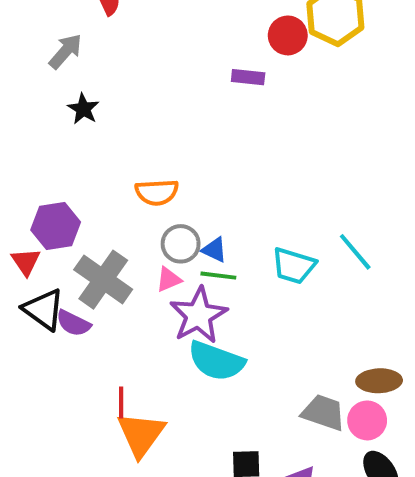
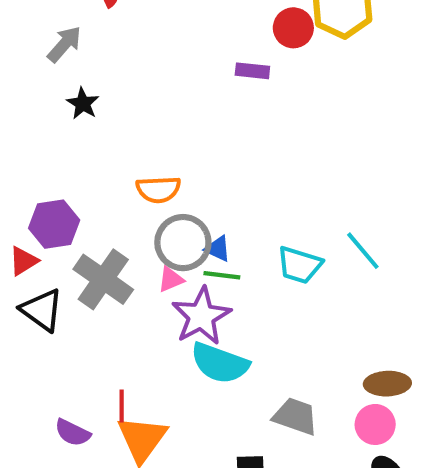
gray circle: (181, 244) -> (183, 243), size x1.4
red triangle: (26, 262) -> (23, 261), turned 32
purple semicircle: (73, 323) -> (73, 433), moved
gray trapezoid: (323, 413) -> (295, 416), moved

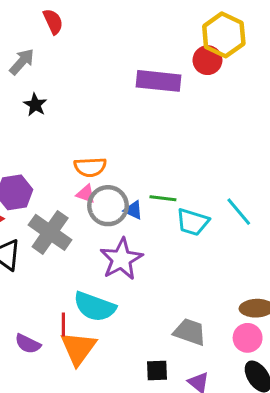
red circle: (293, 28) -> (207, 60), moved
purple rectangle: (252, 71) -> (158, 81), size x1.8
green line: (222, 275) -> (163, 198), moved
pink triangle: (171, 279) -> (86, 194), moved, turned 42
cyan semicircle: (220, 363) -> (95, 307), moved

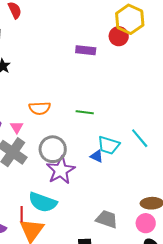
purple rectangle: (158, 81) -> (86, 50), size x0.7
pink triangle: (86, 194) -> (17, 127), moved, turned 40
green line: (163, 198) -> (85, 112), moved
gray circle: (108, 206) -> (53, 149), moved
blue triangle: (133, 210) -> (97, 156), moved

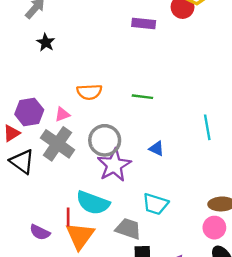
pink triangle: (17, 127) -> (62, 114), turned 40
cyan line: (140, 138) -> (207, 127), turned 30
cyan trapezoid: (109, 145) -> (155, 204), moved
gray trapezoid: (107, 219) -> (128, 229), moved

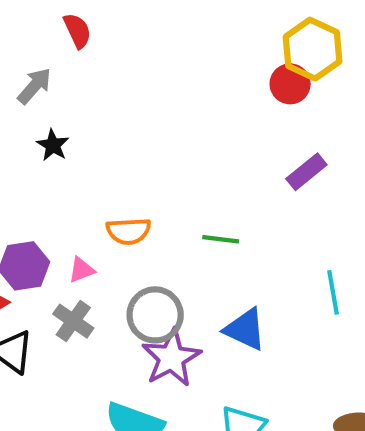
purple rectangle: (144, 24) -> (306, 172), moved, turned -45
gray cross: (57, 144) -> (73, 321), size x0.7
blue triangle: (157, 149) -> (245, 329), size x1.6

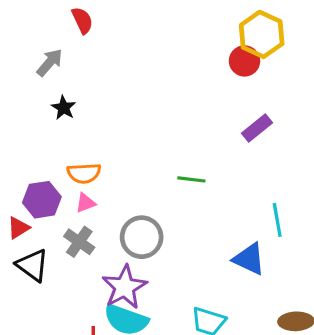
orange semicircle: (129, 231) -> (84, 173), moved
blue triangle: (245, 329) -> (249, 259), moved
purple star: (171, 358) -> (124, 287), moved

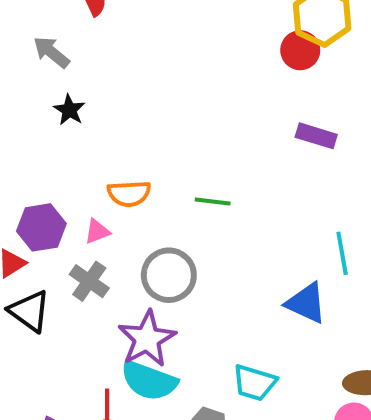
gray arrow: (50, 63) -> (51, 52), turned -92
purple rectangle: (257, 128) -> (316, 136), turned 56
orange semicircle: (84, 173) -> (129, 194), moved
green line: (191, 179) -> (213, 202), moved

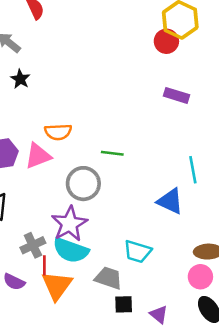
green line: (213, 202) -> (112, 153), moved
pink triangle: (97, 231) -> (38, 156), size x1.6
gray cross: (89, 281) -> (33, 245), moved, turned 30

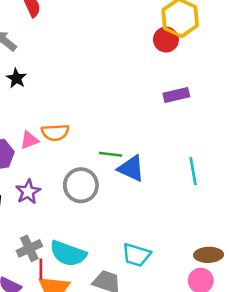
purple rectangle: (176, 95) -> (176, 95), turned -30
pink triangle: (38, 156) -> (29, 140), moved, size x0.7
blue triangle: (170, 201) -> (131, 168), moved
purple star: (69, 224) -> (28, 192), moved, size x0.7

